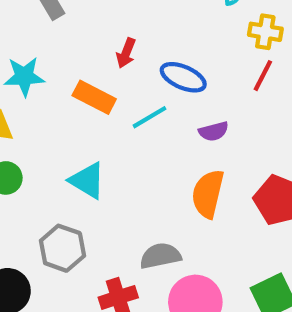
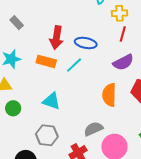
red arrow: (126, 53) -> (56, 38), size x1.6
purple semicircle: (214, 131) -> (123, 62), moved, size x1.5

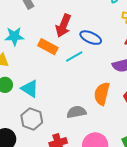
cyan triangle: (51, 101) -> (30, 89), moved
gray semicircle: (93, 129) -> (76, 112), moved

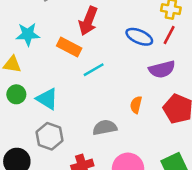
blue ellipse: (91, 38) -> (139, 37), moved
cyan line: (74, 57) -> (94, 70), moved
orange semicircle: (102, 94) -> (136, 105), size x0.6

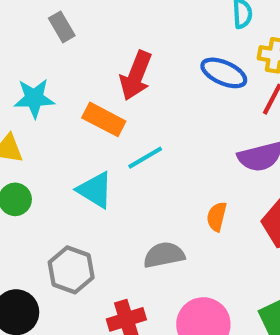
blue ellipse: (139, 37) -> (224, 73), moved
cyan triangle: (47, 99) -> (95, 190), moved

